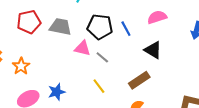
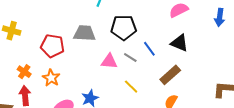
red pentagon: (29, 22) -> (52, 46), moved, turned 30
blue line: (126, 29) -> (149, 49), moved
pink triangle: (82, 48) -> (109, 61), moved

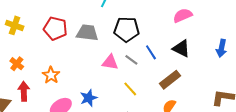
blue arrow: (220, 17) -> (221, 48), moved
red pentagon: (52, 46) -> (55, 28), moved
orange cross: (24, 72) -> (17, 64), moved

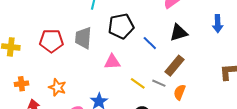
gray trapezoid: (87, 33) -> (83, 38), turned -80
black triangle: (181, 48) -> (179, 33), turned -30
gray line: (131, 60) -> (159, 83), moved
orange cross: (17, 64) -> (21, 84), turned -32

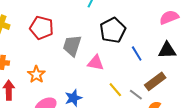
black pentagon: (121, 26) -> (113, 30), turned -30
gray trapezoid: (83, 38) -> (72, 46), moved

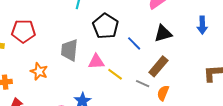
red pentagon: (42, 28) -> (23, 31), moved
orange star: (36, 74) -> (39, 71), moved
yellow line: (115, 90) -> (115, 74), moved

